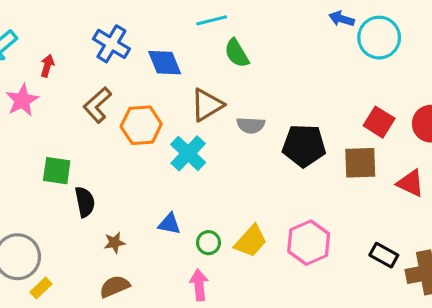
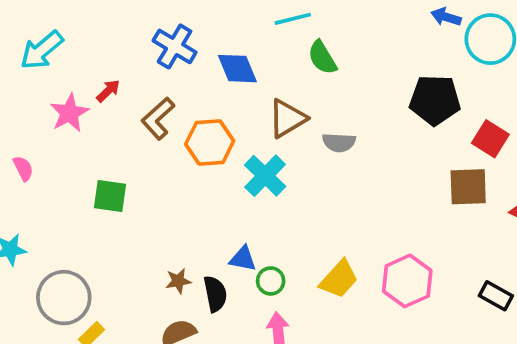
red arrow: (47, 66) -> (108, 91), moved, turned 30
black pentagon: (304, 146) -> (435, 100), moved
black semicircle: (85, 202) -> (215, 294), moved
green circle: (208, 243) -> (271, 281), moved

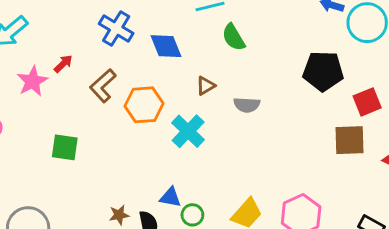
brown triangle: (287, 118) -> (206, 86), size x0.6
red square: (490, 139) -> (367, 102), turned 36

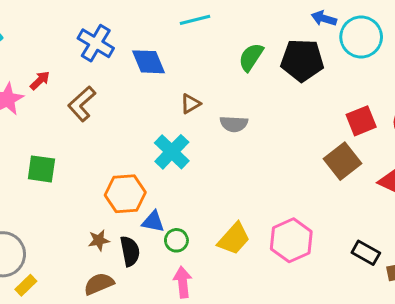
green semicircle: (234, 37) -> (251, 57), moved, turned 64
black pentagon: (323, 71) -> (302, 60), moved
orange hexagon: (144, 105) -> (125, 194), moved
brown square: (349, 140) -> (343, 161), turned -36

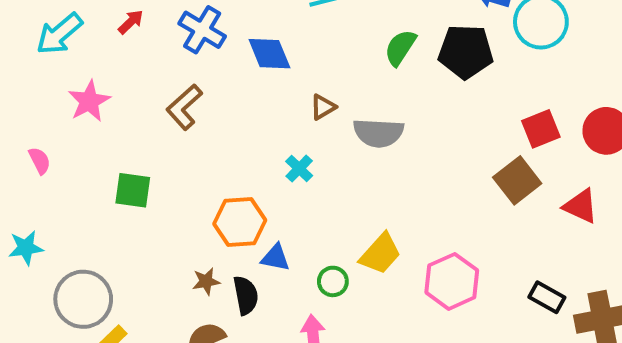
red arrow: (40, 80) -> (131, 22), moved
gray semicircle: (234, 124) -> (378, 133), size x1.4
cyan cross: (172, 152) -> (299, 168), size x0.6
yellow trapezoid: (234, 239) -> (380, 254), moved
green circle: (176, 240) -> (333, 281), moved

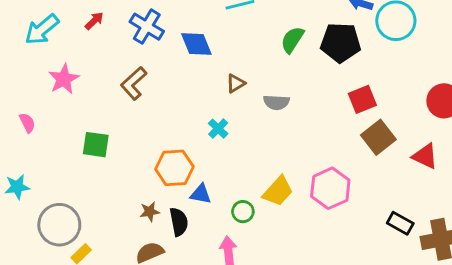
red square: (541, 129) -> (362, 99), moved
gray semicircle: (378, 133) -> (276, 102), size x0.7
pink hexagon: (452, 281) -> (330, 188), moved

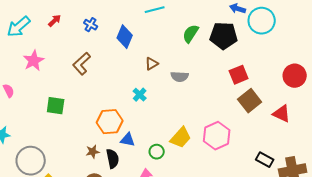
blue cross: (147, 27) -> (91, 25), size x0.6
blue diamond: (196, 44) -> (125, 37), turned 45

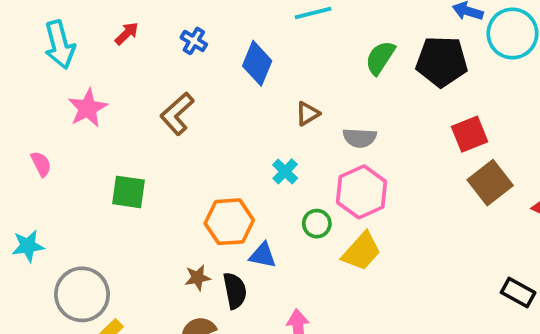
cyan arrow: (19, 27) -> (60, 45), turned -65
pink hexagon: (217, 136) -> (362, 192), moved
green circle: (157, 152) -> (317, 224), moved

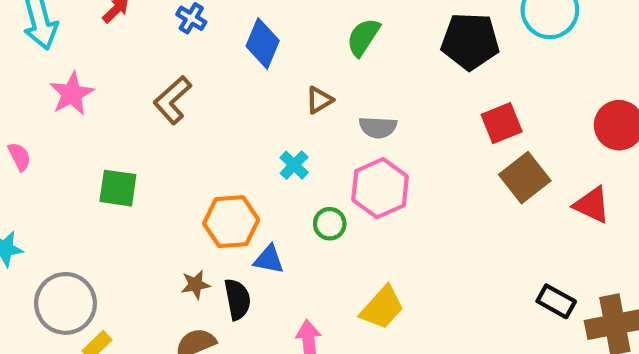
green semicircle: (380, 58) -> (363, 37), moved
yellow trapezoid: (362, 252) -> (382, 308), moved

